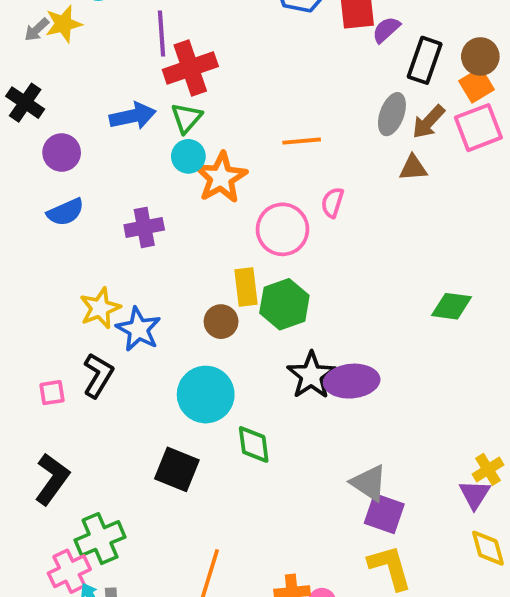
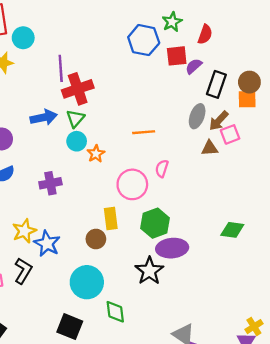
orange square: (476, 85) -> (247, 99), turned 30
pink square: (478, 128) -> (230, 134), moved, size x0.7
orange star: (221, 178) -> (96, 154), size x0.6
green hexagon: (284, 304) -> (155, 223), moved
purple ellipse: (352, 381) -> (172, 248), moved

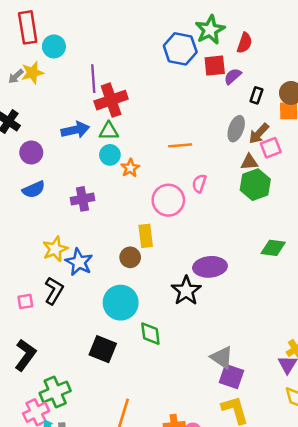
green star: (172, 22) -> (210, 30), size x1.4
black rectangle: (216, 84) -> (256, 95), size x0.6
green triangle: (75, 118) -> (109, 131), turned 48
green hexagon: (155, 223) -> (255, 185), moved

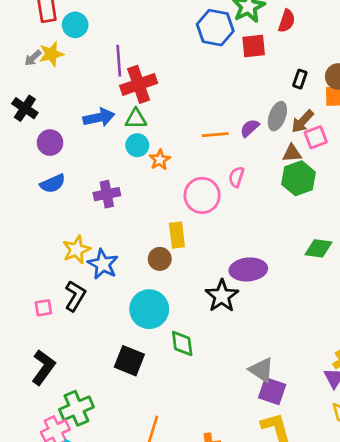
purple semicircle: (233, 76) -> (250, 128), moved

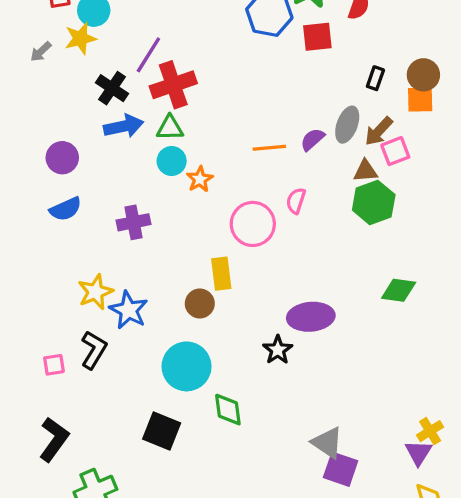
yellow star: (51, 54) -> (80, 38), moved
purple line: (119, 61) -> (148, 55), turned 36
black cross: (25, 108) -> (112, 88), moved
black star: (222, 296) -> (278, 350), size x0.7

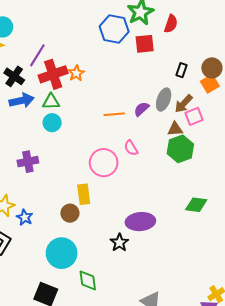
orange square: (420, 100) -> (210, 84), turned -30
orange star: (200, 179) -> (76, 73), moved
pink semicircle: (296, 201) -> (131, 148), turned -49
blue star: (129, 310) -> (25, 217), size x0.7

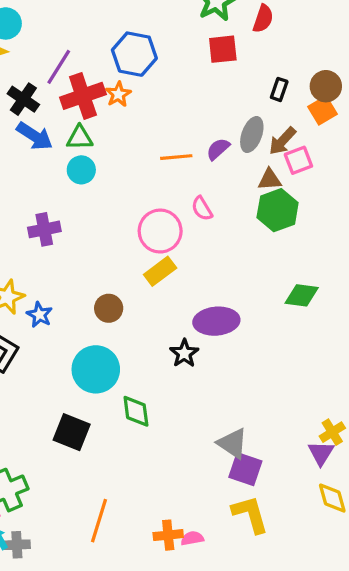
blue hexagon: (114, 29) -> (134, 54), moved
blue arrow: (22, 101) -> (35, 136), turned 45
yellow rectangle: (84, 194) -> (160, 271), moved, turned 60

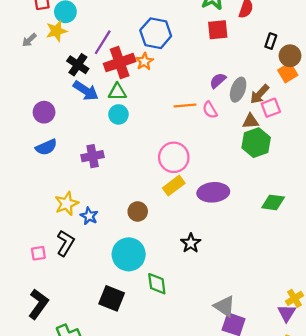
black rectangle: (279, 89) -> (271, 41), moved
purple semicircle: (218, 149) -> (218, 81), moved
pink semicircle: (202, 209) -> (210, 110), moved
purple ellipse: (216, 321) -> (213, 192), moved

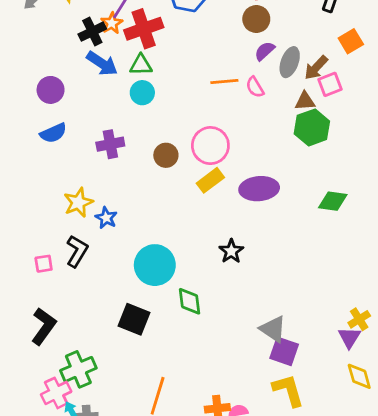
brown circle: (290, 56) -> (256, 19), moved
orange star: (144, 61) -> (112, 23), moved
black cross: (78, 65) -> (92, 32), turned 30
brown circle: (138, 211) -> (166, 155), moved

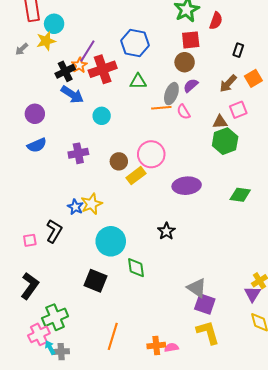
gray ellipse: (290, 62) -> (171, 94), moved
green triangle: (141, 65) -> (138, 81), moved
brown arrow: (316, 68) -> (228, 83), moved
yellow rectangle: (210, 180) -> (136, 176), moved
yellow star: (78, 203) -> (92, 204), moved

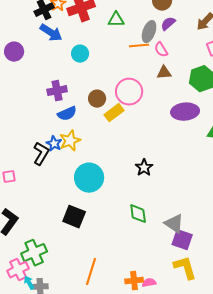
brown triangle: (220, 122) -> (164, 73), moved
blue semicircle: (37, 145) -> (67, 114), moved
purple ellipse: (187, 186) -> (185, 112), moved
black L-shape: (54, 231) -> (41, 154), moved
green diamond: (136, 268) -> (138, 214), moved

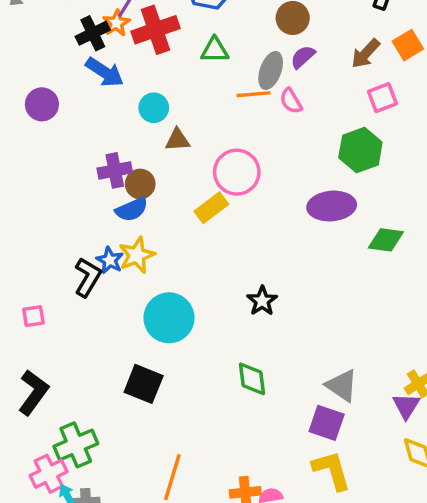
brown triangle: (164, 73) -> (177, 140), moved
brown circle: (97, 99) -> (140, 184), moved
gray triangle: (174, 224) -> (342, 386), moved

